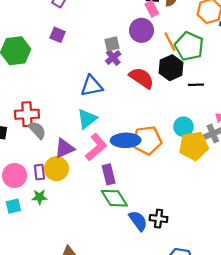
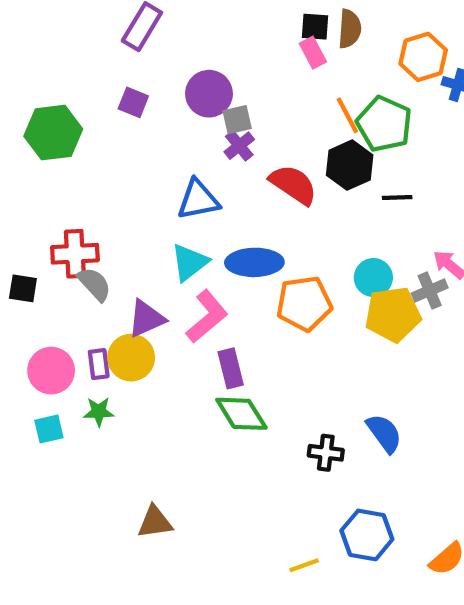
purple circle: (142, 30) -> (209, 94), moved
blue ellipse: (126, 140) -> (254, 262), moved
blue semicircle: (138, 221) -> (384, 433), moved

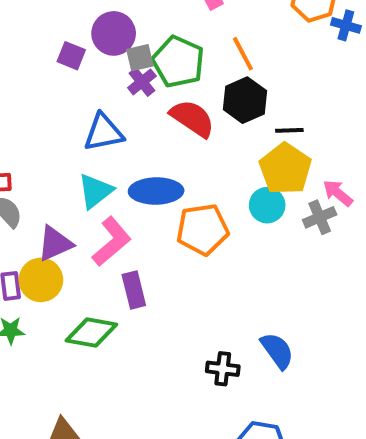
purple square: (133, 102) -> (71, 56), moved
green pentagon: (384, 124) -> (178, 62), moved
yellow pentagon: (393, 314) -> (285, 169), moved, turned -30
green diamond: (241, 414) -> (91, 332), moved, turned -48

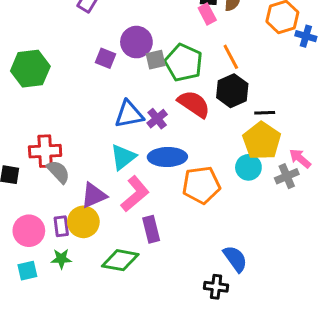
purple cross: (142, 82) -> (157, 119), moved
blue semicircle: (277, 351) -> (235, 259), moved

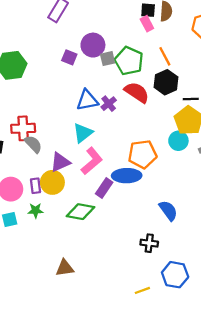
blue ellipse: (167, 157) -> (127, 176), moved
purple rectangle: (151, 229) -> (104, 188), turned 48
black cross: (216, 287) -> (149, 243), moved

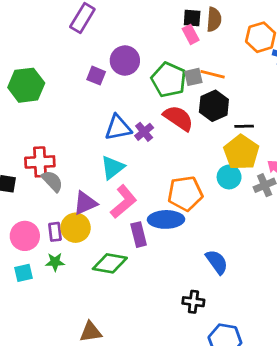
orange line: (165, 56) -> (213, 74), turned -48
gray square: (108, 59) -> (193, 77), moved
purple rectangle: (104, 188) -> (139, 235), turned -48

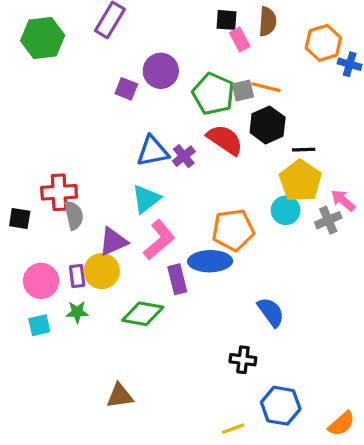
black square: (192, 18) -> (226, 20), moved
green hexagon: (26, 85) -> (43, 38), moved
gray semicircle: (52, 181) -> (74, 215), turned 30

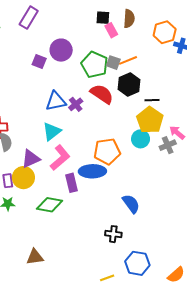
orange line: (266, 87) -> (128, 60), turned -36
gray square: (243, 90) -> (113, 63), turned 32

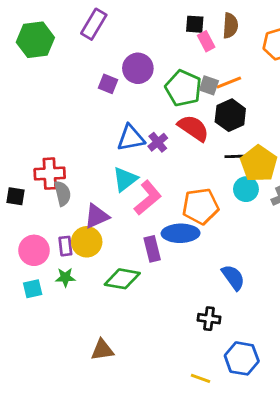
black line: (152, 100) -> (235, 156), moved
pink L-shape: (60, 158) -> (148, 198), moved
yellow line: (107, 278) -> (200, 378), turned 40

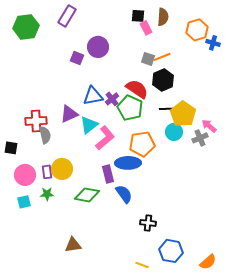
green pentagon: (183, 88) -> (130, 108), moved
black square: (16, 196) -> (11, 148), moved
purple triangle: (97, 216) -> (69, 114), moved
blue semicircle: (233, 277) -> (124, 194), moved

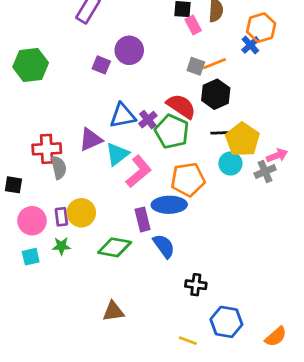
green hexagon: (26, 27) -> (31, 65), moved
blue cross: (213, 43) -> (250, 45), moved, turned 32
pink arrow: (209, 126) -> (277, 155), turned 119
brown triangle: (73, 245) -> (113, 311), moved

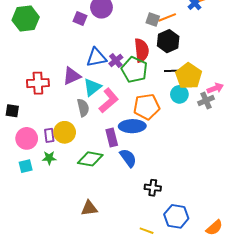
red semicircle: (181, 106) -> (141, 50), turned 50
gray semicircle: (59, 167) -> (83, 108), moved

